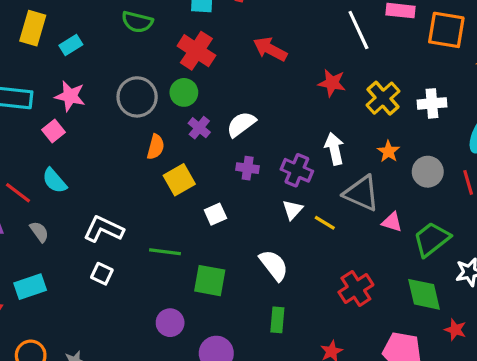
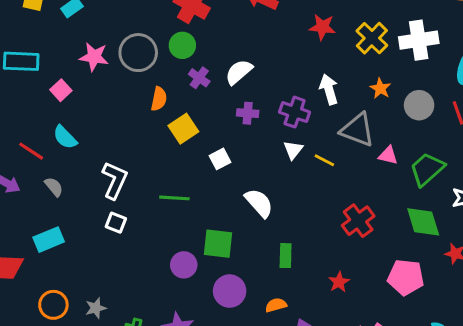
pink star: (70, 96) -> (94, 57), moved
white cross: (432, 103) -> (419, 40), size x1.4
white L-shape: (104, 229) -> (115, 180), turned 93
white semicircle: (274, 265) -> (259, 203), moved
green square: (210, 281) -> (218, 244), moved

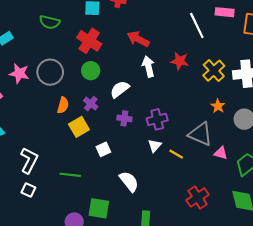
green circle: (182, 45) -> (91, 71), moved
purple cross: (199, 78) -> (91, 104), moved
white arrow: (329, 89) -> (148, 67), moved
purple cross: (295, 112) -> (157, 119), turned -36

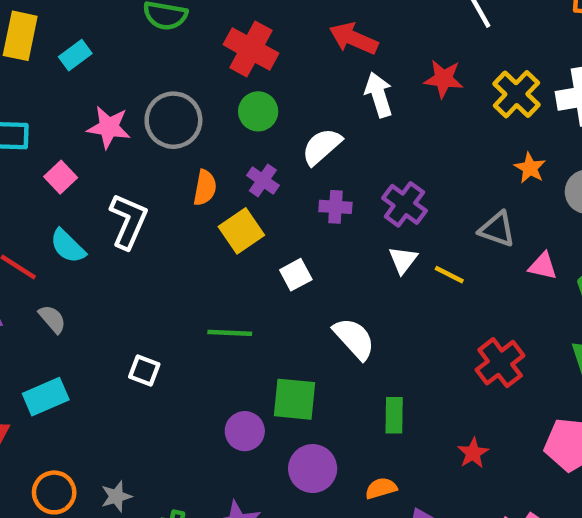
purple cross: (157, 119) -> (404, 204), turned -36
gray triangle: (200, 134) -> (497, 229), size x0.7
white L-shape: (29, 160) -> (128, 221), moved

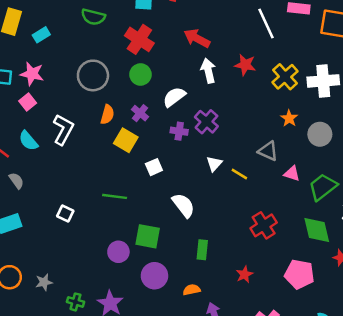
pink star: (109, 127) -> (32, 74), moved
purple cross: (404, 204) -> (206, 122), moved
yellow square: (241, 231) -> (126, 140), turned -30

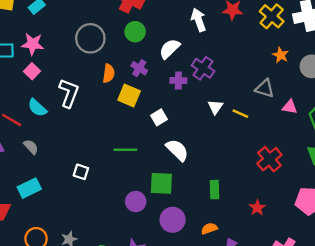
white semicircle: (183, 205) -> (177, 150), moved

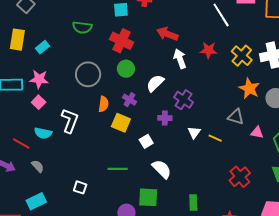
orange star: (281, 55) -> (249, 89), size x1.5
purple cross: (178, 80) -> (165, 118), moved
cyan semicircle: (37, 108) -> (43, 133), turned -30

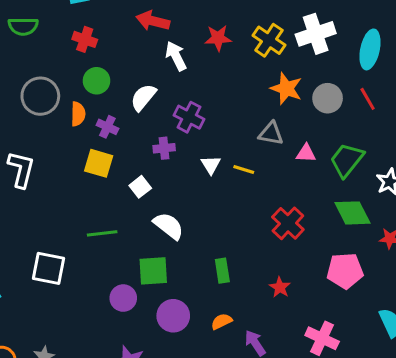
red cross: (121, 41) -> (85, 39), size x0.7
orange semicircle: (104, 104) -> (78, 114), moved
white square: (80, 187) -> (49, 268), size x1.6

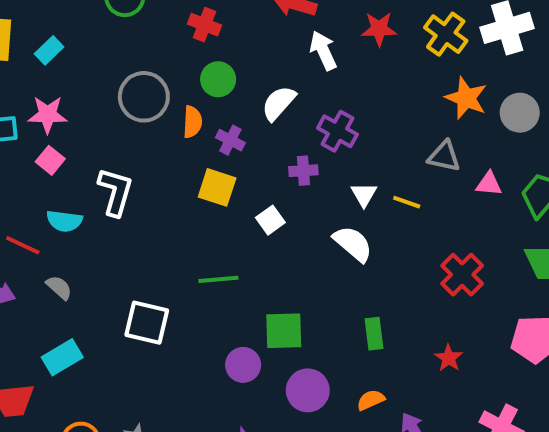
white semicircle: (169, 226) -> (353, 244), moved

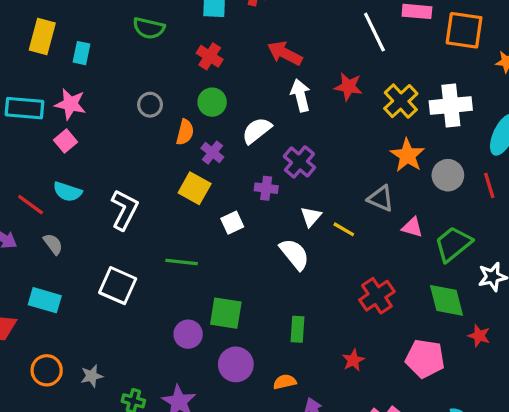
cyan rectangle: (49, 50) -> (81, 53), turned -45
gray circle: (144, 97) -> (150, 105), size x0.6
white L-shape: (115, 192) -> (124, 210), moved
cyan rectangle: (62, 357) -> (45, 300), turned 36

